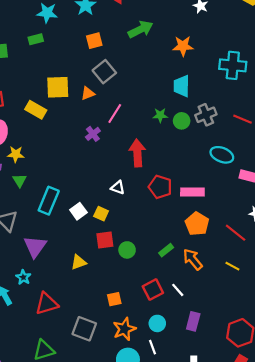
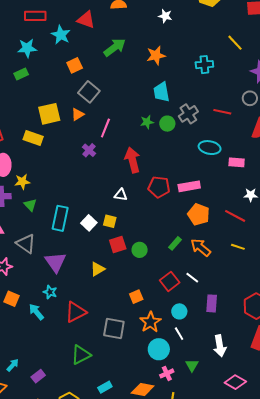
cyan cross: (233, 65) -> (204, 65), size x0.7

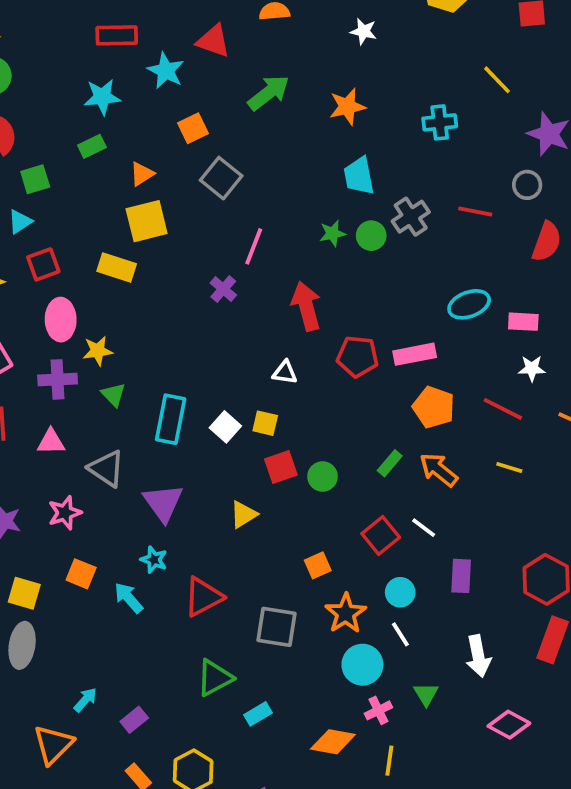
orange triangle: (78, 114) -> (142, 174), moved
cyan ellipse: (210, 148) -> (469, 304), moved, turned -30
pink rectangle: (237, 162) -> (523, 322), moved
cyan rectangle: (105, 387) -> (258, 714), moved

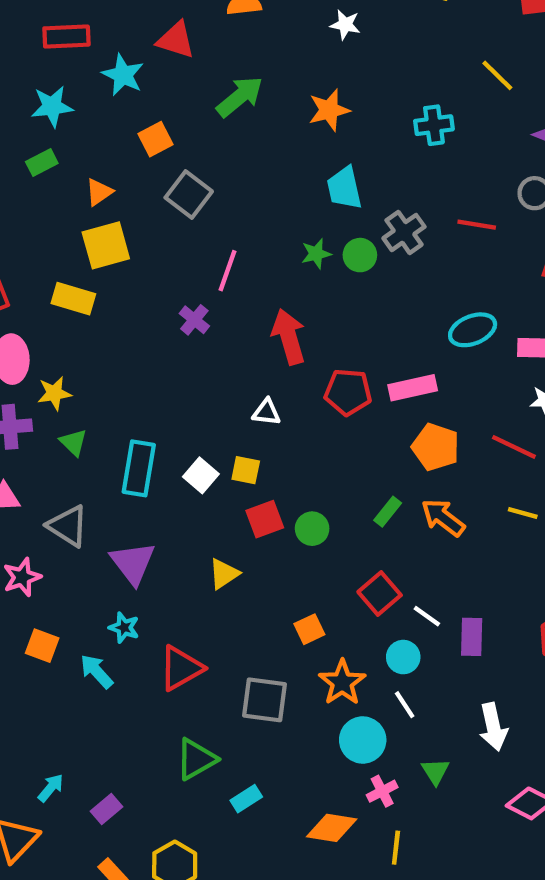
white line: (424, 528) -> (427, 616), moved

